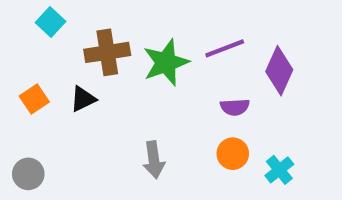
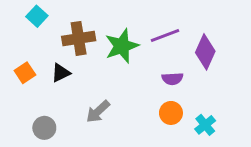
gray arrow: (154, 160) -> (98, 111), moved, turned 55
gray circle: (28, 174) -> (44, 128), moved

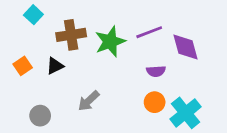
purple diamond: (205, 52) -> (186, 47), turned -40
cyan cross: (205, 125) -> (186, 113), size x1.6

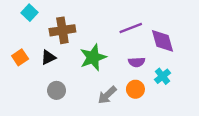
green star: (110, 42) -> (93, 57), moved
gray arrow: (89, 101) -> (107, 95), moved
cyan cross: (186, 113) -> (163, 76), moved, size x0.6
gray circle: (40, 116) -> (57, 90), moved

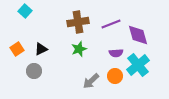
brown cross: (62, 30) -> (78, 22), moved
green star: (93, 57) -> (79, 49), size x0.7
cyan cross: (163, 76) -> (138, 65), size x1.6
gray circle: (57, 90) -> (34, 71), moved

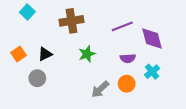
brown cross: (78, 22) -> (71, 21), moved
cyan cross: (138, 65) -> (152, 72), size x0.6

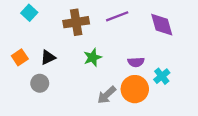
purple line: (122, 26) -> (117, 16), moved
purple diamond: (152, 39) -> (162, 25), moved
orange circle: (127, 84) -> (135, 89), size x1.5

